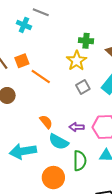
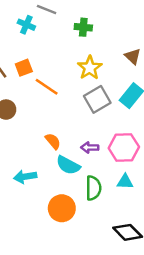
green cross: (86, 41) -> (83, 27), moved
gray square: (83, 87) -> (97, 99), size x1.5
cyan arrow: (23, 151) -> (25, 177), size x0.7

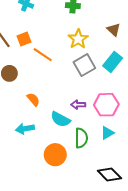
orange semicircle: (53, 141) -> (33, 99), moved
cyan triangle: (125, 182) -> (107, 133), turned -32

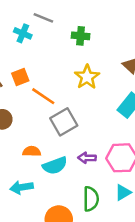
gray square: (84, 65) -> (64, 122), moved
orange semicircle: (33, 99) -> (32, 151), turned -48
cyan semicircle: (60, 119) -> (55, 166), moved, turned -48

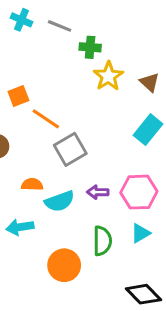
gray line: (43, 18) -> (60, 26), moved
cyan cross: (23, 33) -> (21, 20), moved
yellow star: (87, 77) -> (108, 76), moved

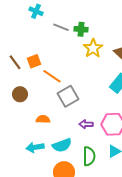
gray line: (60, 26) -> (61, 27), moved
cyan semicircle: (60, 201) -> (62, 145), moved

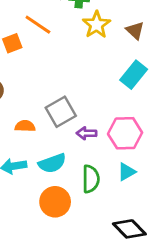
orange line: (52, 76) -> (38, 25), moved
gray square: (68, 96) -> (61, 112), moved

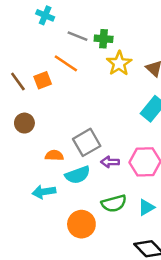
cyan semicircle: (52, 163) -> (78, 175), moved
cyan triangle: (127, 172) -> (146, 207), moved
green semicircle: (91, 179) -> (114, 203), turned 75

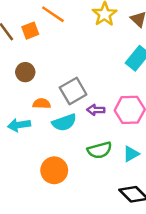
brown circle: (24, 123) -> (25, 72), moved
cyan arrow: (44, 192) -> (19, 125), moved
orange circle: (81, 224) -> (54, 170), moved

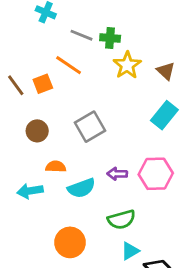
gray square: (73, 91) -> (90, 127), moved
cyan triangle: (131, 154) -> (130, 251), moved

